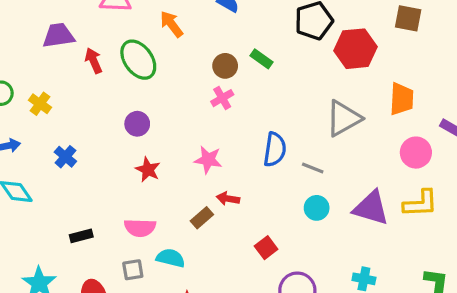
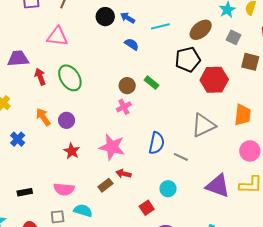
orange arrow: (171, 24) -> (43, 117), moved
pink star: (208, 160) -> (112, 147), size x1.4
cyan circle: (317, 208) -> (168, 189), moved

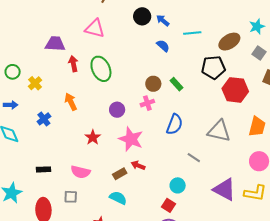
purple circle: (67, 120) -> (117, 110), moved
gray triangle: (203, 125) -> (219, 131), turned 30
blue semicircle: (157, 143) -> (175, 124), moved
red square: (147, 208) -> (169, 205), moved, turned -32
cyan semicircle: (83, 211) -> (118, 198), moved

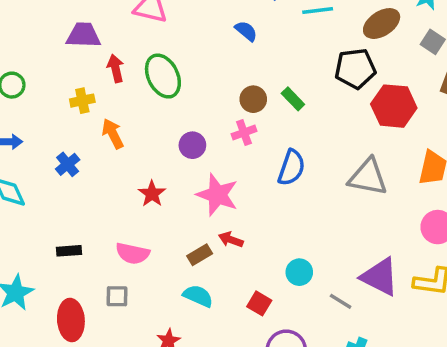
blue semicircle: (163, 46) -> (246, 31), moved
yellow cross: (35, 83) -> (82, 101), moved, turned 32
gray line: (194, 158) -> (341, 301), moved
red square: (169, 205) -> (259, 303), moved

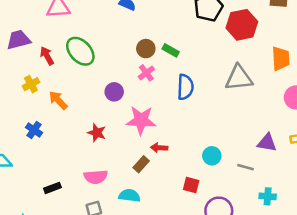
green rectangle: (293, 99) -> (171, 50), moved
purple triangle: (380, 277) -> (267, 143), size x0.7
cyan semicircle: (198, 296) -> (129, 196), moved

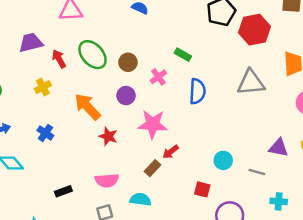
brown circle: (146, 49) -> (128, 62), moved
orange arrow: (58, 100) -> (88, 107), moved, size x1.4
red arrow: (159, 148) -> (171, 152), turned -42

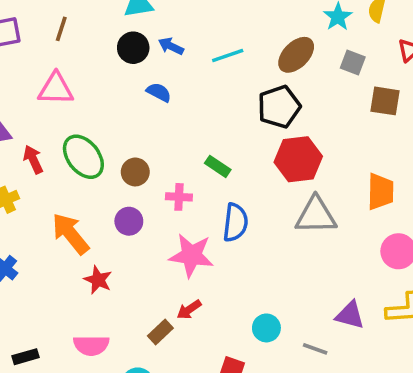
red hexagon: (255, 30) -> (298, 159), moved
pink cross: (158, 77) -> (179, 197), turned 35
pink star: (153, 124) -> (191, 255), moved

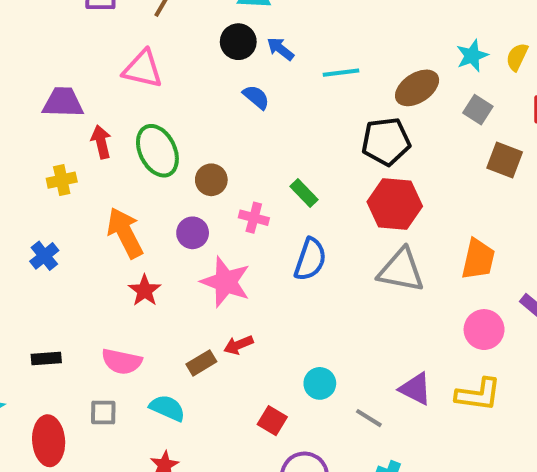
pink star: (191, 255) -> (226, 282), moved

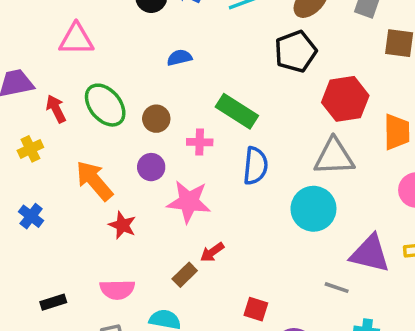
blue semicircle: (256, 97) -> (179, 58), moved, turned -40
green rectangle: (304, 193) -> (237, 111), size x1.6
red hexagon: (395, 204) -> (345, 99), moved
cyan circle: (320, 383) -> (313, 209), moved, size x1.6
purple triangle: (415, 389) -> (370, 254), size x1.4

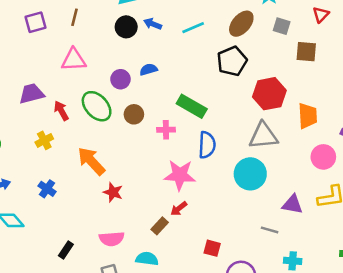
purple circle: (151, 167) -> (120, 79), moved
pink star: (189, 202) -> (180, 175), moved
purple triangle: (370, 254) -> (292, 204), size x0.7
black rectangle: (53, 302) -> (66, 250), turned -36

